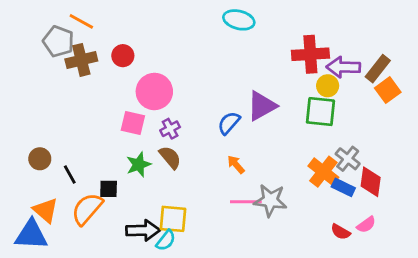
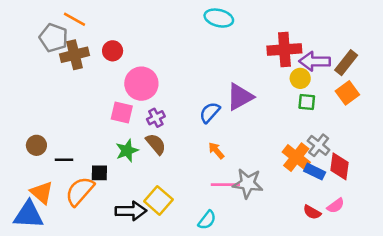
orange square: (388, 90) -> (347, 93), moved
green square: (320, 112) -> (307, 102), moved, size x0.6
black line: (70, 175) -> (64, 160), turned -60
yellow square: (173, 219) -> (158, 200), turned 36
cyan semicircle: (166, 240) -> (207, 220), moved

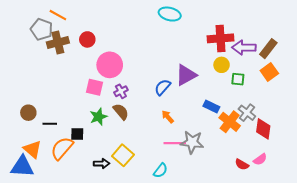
yellow circle: (300, 78) -> (222, 65), moved
blue rectangle: (315, 172) -> (211, 107), moved
black arrow: (131, 211) -> (102, 163), size x0.7

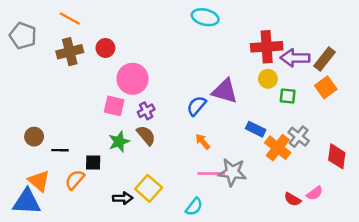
gray pentagon: (42, 29) -> (23, 36), moved
purple triangle: (186, 75) -> (225, 91), turned 45
red diamond: (263, 129) -> (337, 156), moved
orange semicircle: (62, 148) -> (75, 180), size x0.7

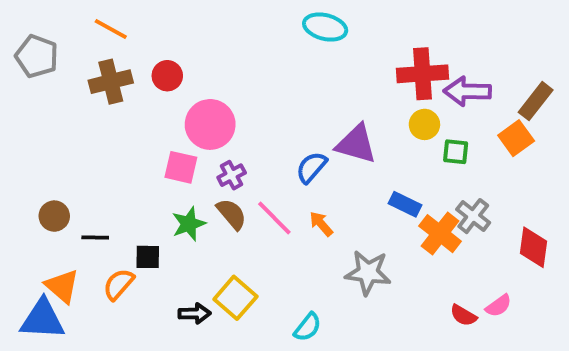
brown rectangle: (325, 59) -> (536, 101), moved
pink line: (211, 174) -> (274, 218), moved, turned 45

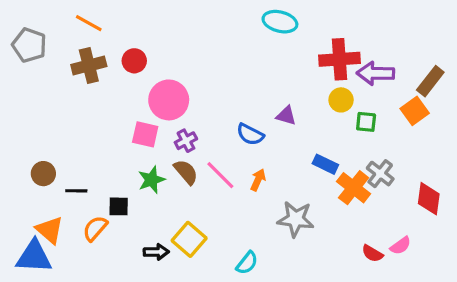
cyan ellipse: (325, 27) -> (280, 22), moved
purple triangle: (356, 144) -> (286, 116), size x0.6
blue semicircle: (311, 167) -> (250, 134), turned -104
orange arrow: (321, 224) -> (258, 180), turned 65

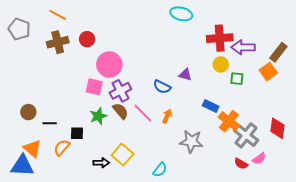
purple cross: (186, 141) -> (120, 91), size x1.5
gray cross: (380, 174) -> (246, 135), moved, size x1.4

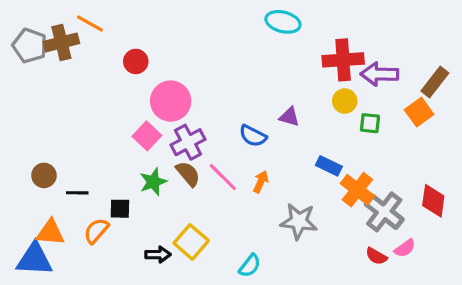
brown cross: (58, 42) -> (61, 42), moved
pink square: (94, 87) -> (147, 136), turned 30
orange triangle: (32, 149) -> (50, 232), turned -36

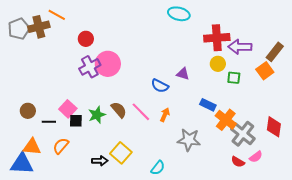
gray pentagon: (30, 46) -> (19, 29), turned 30
pink square: (147, 136) -> (68, 109), moved
purple cross: (188, 142) -> (90, 67), moved
black square: (120, 209) -> (76, 121), moved

